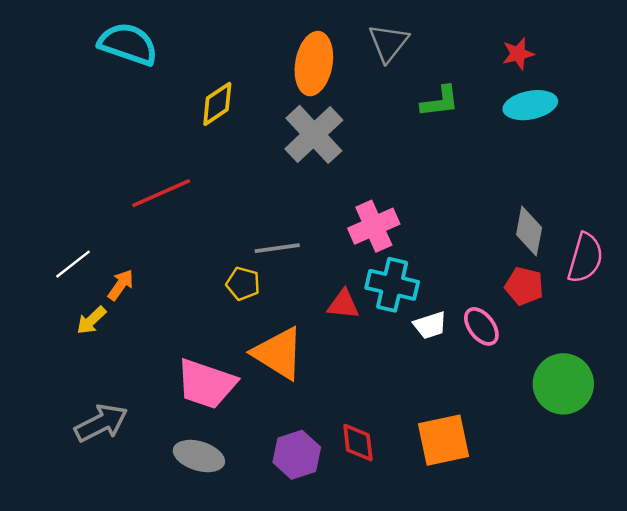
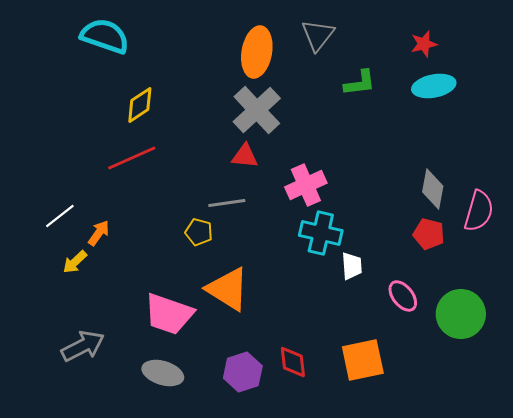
yellow diamond: (217, 104) -> (140, 105), moved
red triangle: (343, 304) -> (245, 156), moved
white trapezoid: (430, 325) -> (352, 266), turned -76
pink ellipse: (481, 326) -> (403, 296), moved

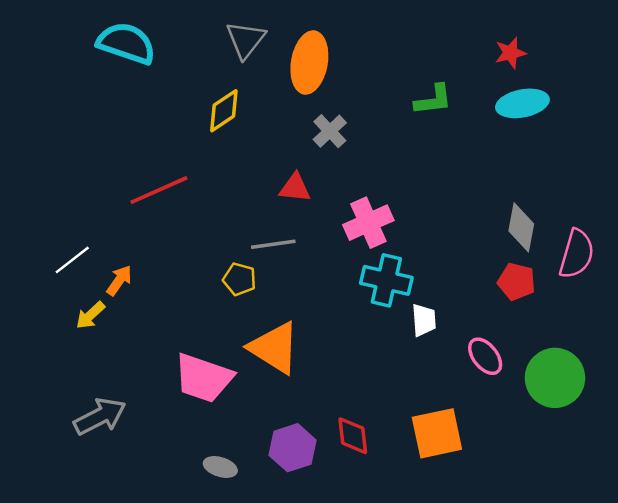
gray triangle: (318, 35) -> (246, 40), moved
yellow diamond: (140, 105) -> (224, 111), moved
gray cross: (257, 110) -> (330, 131), moved, size x0.6
gray ellipse: (163, 373) -> (220, 467), moved, size x0.7

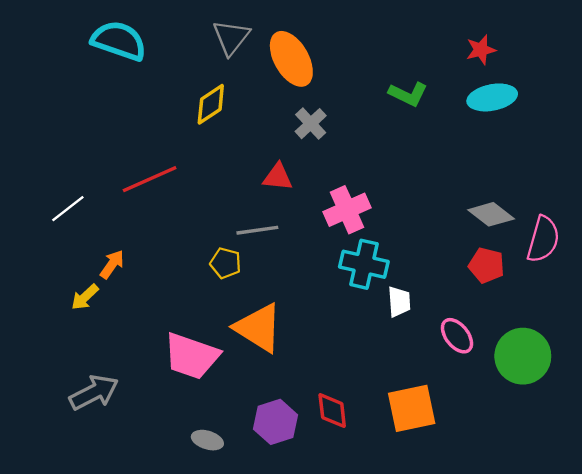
orange ellipse: (309, 63) -> (291, 59), turned -40
green L-shape: (433, 100) -> (408, 94), turned 33
gray diamond: (521, 227) -> (491, 214), turned -63
white line: (72, 260) -> (68, 209), moved

